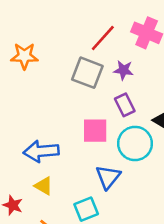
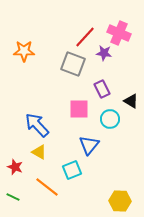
purple star: (123, 70) -> (104, 53), moved
cyan circle: (135, 143) -> (110, 119), size x0.7
blue arrow: (41, 151) -> (37, 125), turned 52

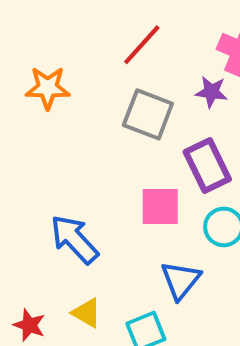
red line: (85, 37) -> (142, 45), moved
purple rectangle: (102, 89) -> (207, 166), size x1.4
yellow triangle: (39, 152) -> (87, 313), moved

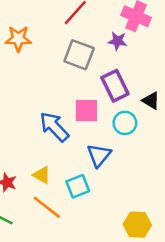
blue arrow: (74, 239) -> (54, 127), moved

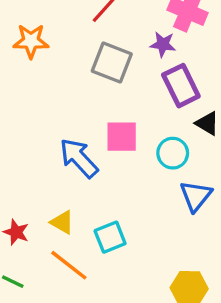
purple rectangle: (115, 86) -> (181, 86), moved
blue triangle: (99, 155) -> (196, 196), moved

